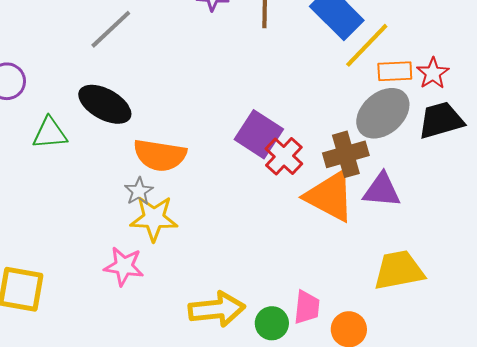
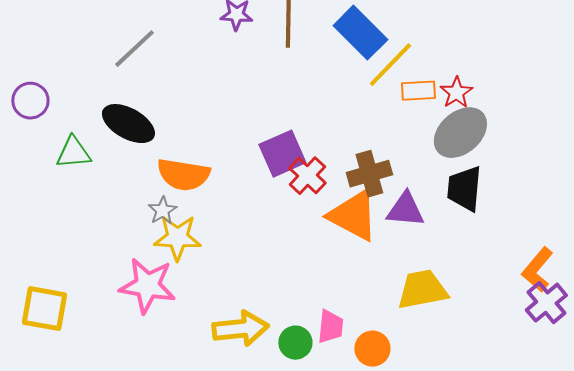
gray ellipse: (383, 113) -> (460, 133), moved
black trapezoid: (441, 120) -> (464, 189), moved, turned -69
purple square: (259, 134) -> (282, 154), turned 33
pink star: (124, 266) -> (147, 286), size x1.4

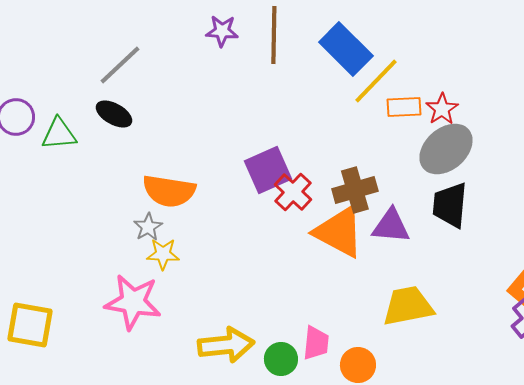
black ellipse: (128, 124) -> (114, 114), moved, size x0.7
green triangle: (73, 153) -> (59, 134), moved
yellow star: (177, 238) -> (163, 254), size x0.7

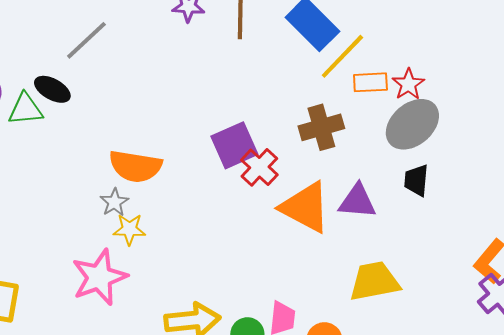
black ellipse: (114, 114) -> (52, 89), moved
brown cross: (355, 190) -> (321, 127), moved
black trapezoid: (450, 205) -> (416, 180), size x0.7
pink star: (133, 302) -> (99, 277), turned -30

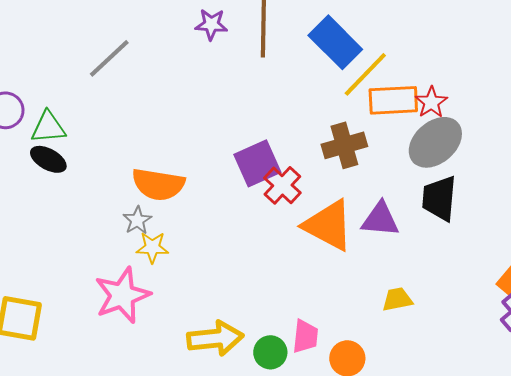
orange rectangle: (370, 82) -> (393, 100), size x1.4
black ellipse: (52, 89) -> (48, 159), moved
black trapezoid: (416, 180) -> (439, 198), size x1.4
yellow trapezoid: (374, 281) -> (397, 299), size x0.6

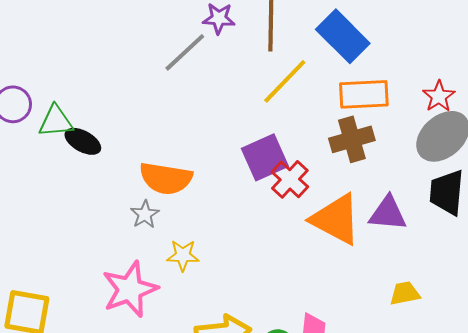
gray line: (109, 58) -> (185, 52), moved
yellow line: (365, 74) -> (285, 81), moved
orange rectangle: (393, 100) -> (364, 94), moved
black ellipse: (48, 159) -> (83, 141), moved
yellow star: (152, 247) -> (183, 255), moved

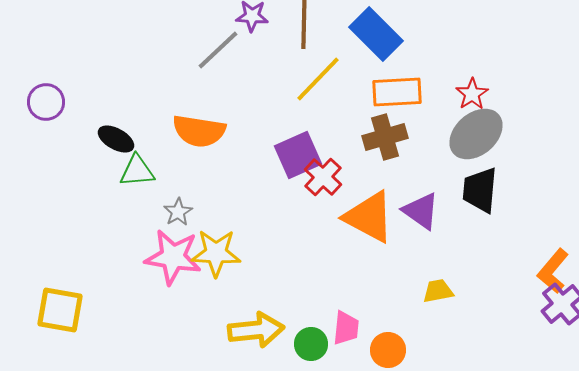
green triangle: (56, 121) -> (137, 171), moved
orange semicircle: (166, 178) -> (199, 131), moved
purple triangle: (388, 213) -> (421, 211), turned 30
yellow star: (183, 255) -> (216, 253), size x1.5
pink star: (130, 289) -> (173, 257), moved, turned 30

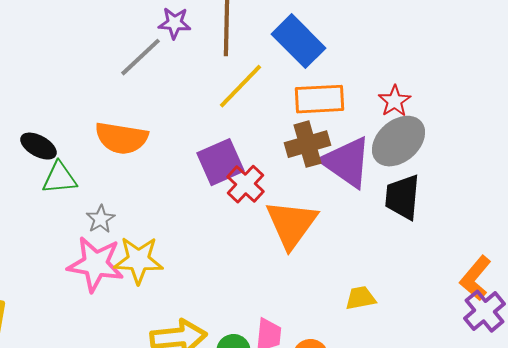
purple triangle: (421, 211) -> (346, 162), moved, size x1.4
orange triangle: (369, 217) -> (292, 224), turned 38

